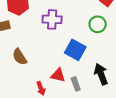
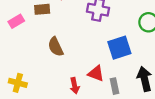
blue square: (75, 50) -> (119, 48), turned 35

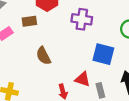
blue square: (119, 48) -> (103, 54), turned 35

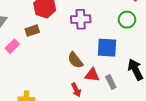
brown semicircle: (43, 56) -> (75, 60), moved

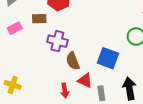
purple cross: (81, 19) -> (57, 41), moved

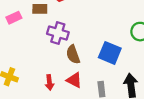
red triangle: (85, 81) -> (74, 80), moved
red arrow: (65, 91) -> (49, 83), moved

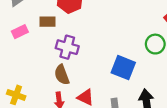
brown semicircle: (73, 54) -> (62, 75), moved

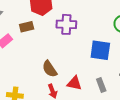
purple cross: (67, 47) -> (66, 24), moved

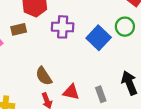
blue square: (100, 50) -> (99, 38), moved, turned 35

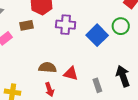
brown semicircle: (44, 76) -> (47, 68), turned 126
red triangle: (71, 92) -> (71, 73), moved

